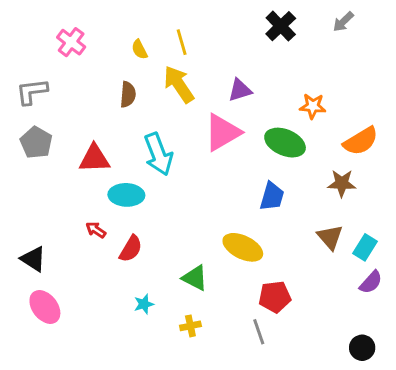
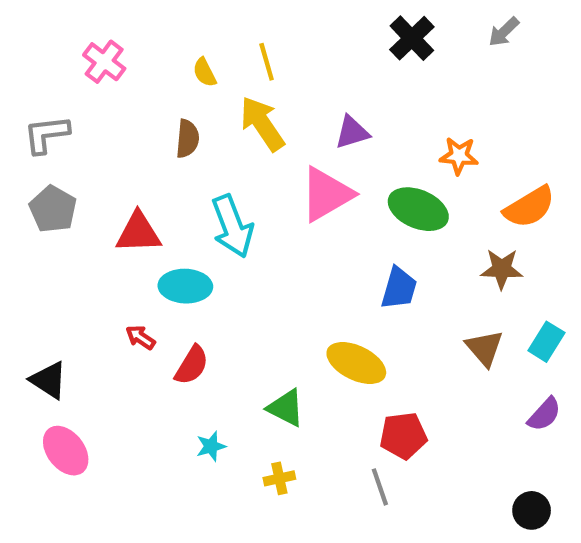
cyan rectangle: (365, 247) -> (546, 342), moved

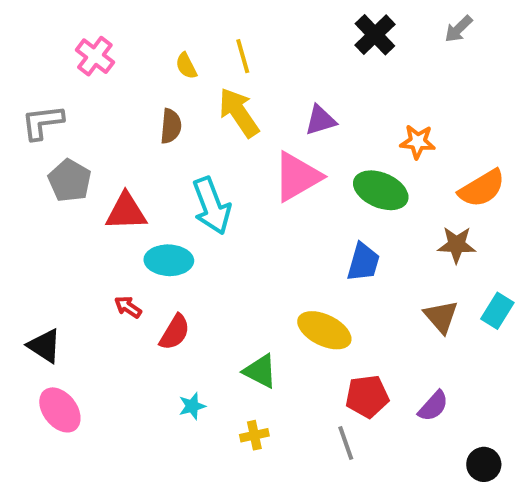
gray pentagon: (53, 209) -> (70, 181), moved
purple semicircle: (544, 414) -> (433, 406), moved

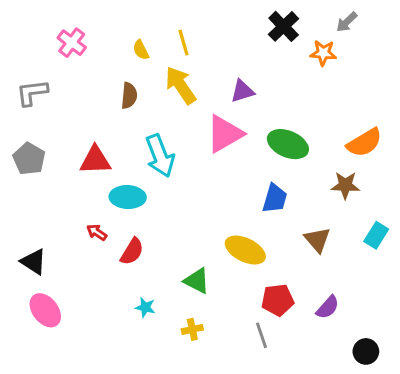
orange star: (418, 142) -> (323, 53), moved
gray pentagon: (70, 181) -> (29, 159), moved
brown triangle: (441, 317) -> (317, 240), moved
cyan star: (192, 406) -> (145, 307), turned 30

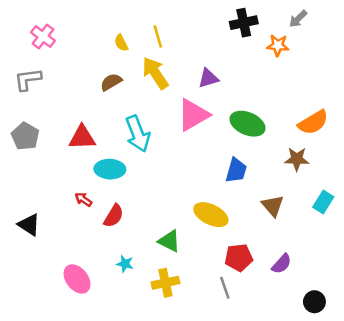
black cross: (284, 26) -> (244, 23), turned 32
pink cross: (72, 43) -> (43, 37), moved
brown semicircle: (129, 96) -> (111, 82), turned -125
pink ellipse: (45, 310) -> (77, 279), moved
yellow cross: (192, 329) -> (165, 283), size x1.5

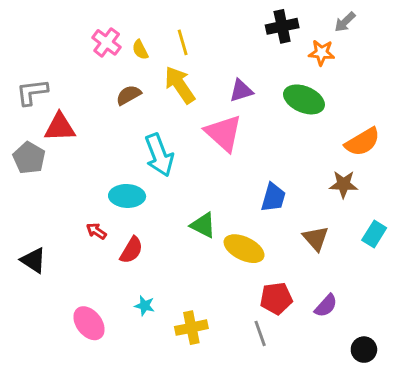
pink cross: (43, 37) -> (107, 42), moved
pink triangle: (193, 115) -> (224, 133), turned -48
green ellipse: (248, 124) -> (304, 99), moved
red triangle: (82, 138) -> (60, 127), moved
green triangle: (169, 241) -> (203, 225), moved

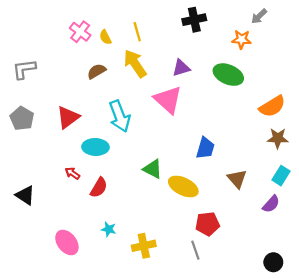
black cross: (282, 26) -> (194, 20), moved
red triangle: (60, 127) -> (68, 117), moved, turned -35
brown star: (343, 184) -> (278, 138), moved
purple semicircle: (326, 306) -> (271, 204), moved

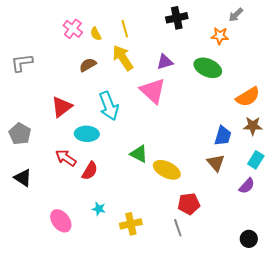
gray pentagon: (22, 118) -> (20, 134), moved
blue trapezoid: (205, 148) -> (223, 136), moved
red arrow: (72, 173) -> (66, 158), size x1.5

